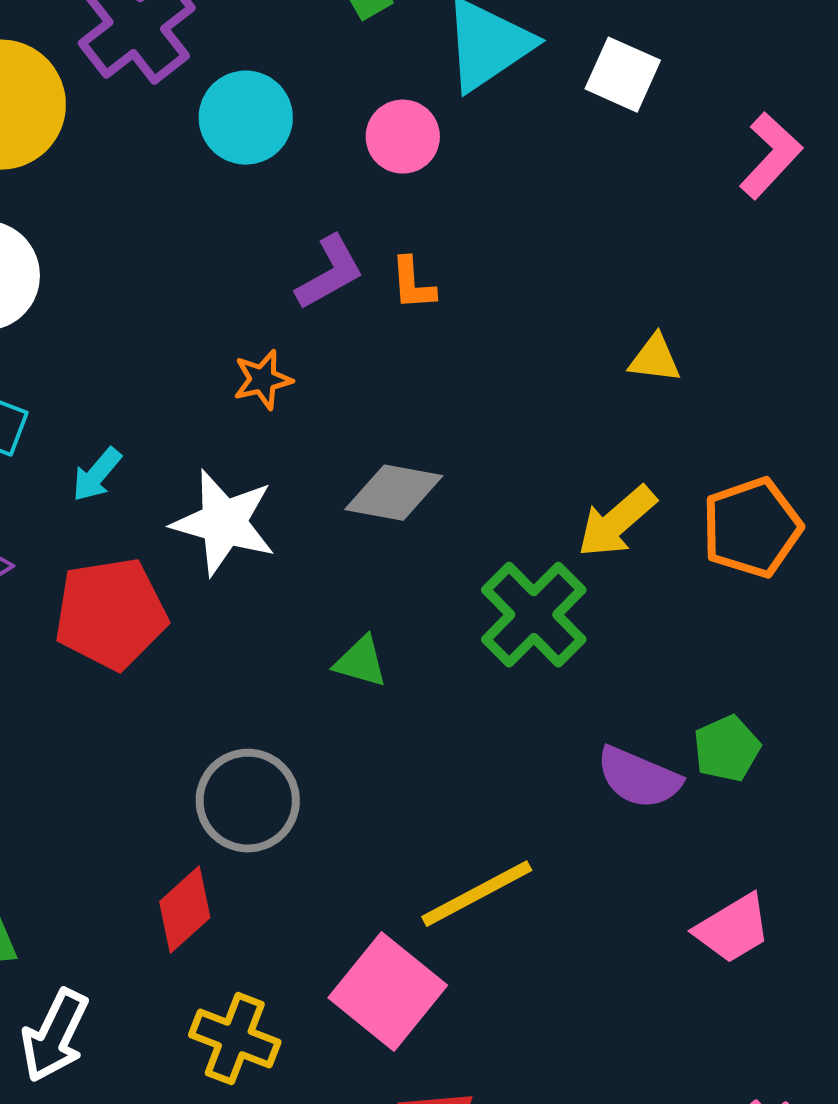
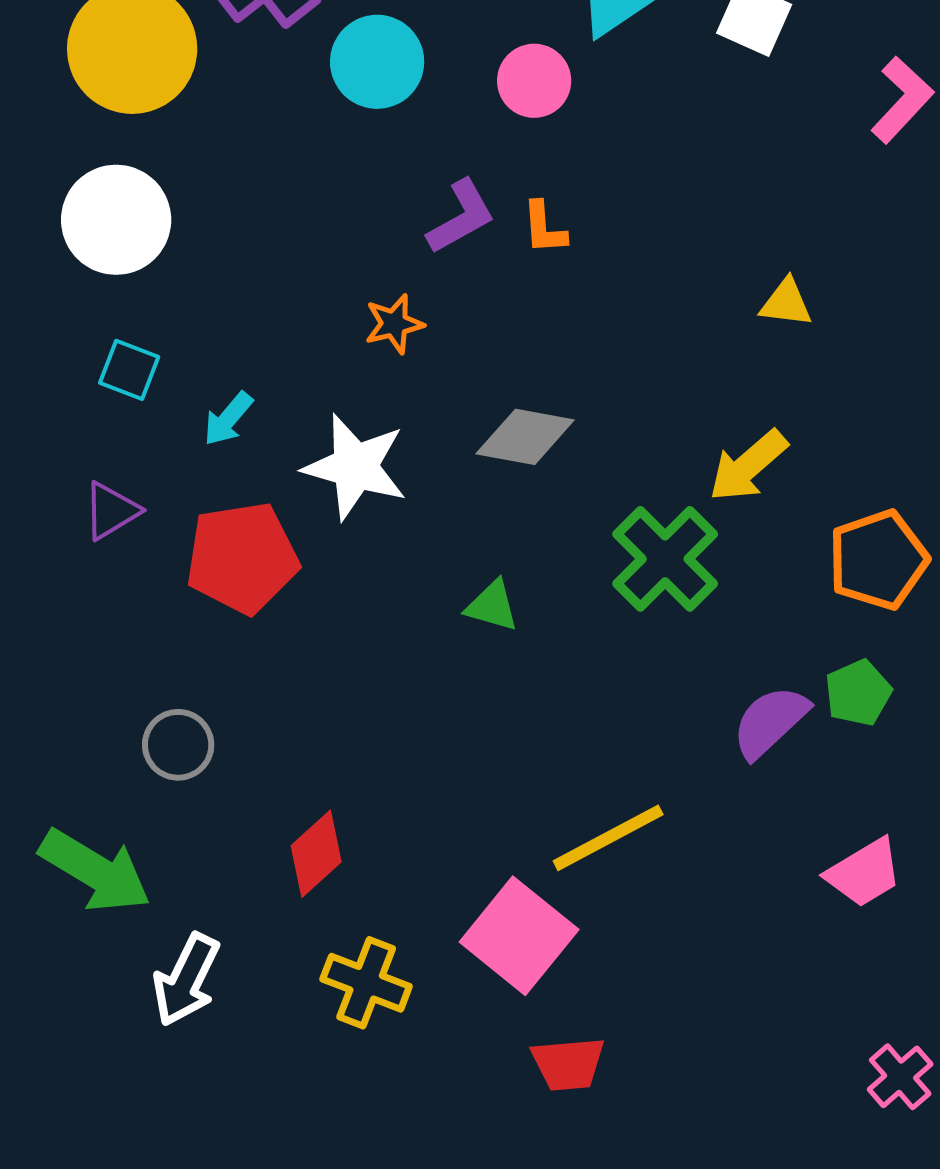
orange pentagon: (752, 528) -> (878, 560), moved
purple semicircle: (639, 778) -> (770, 722), turned 114
gray circle: (248, 801) -> (178, 745), moved, size x0.7

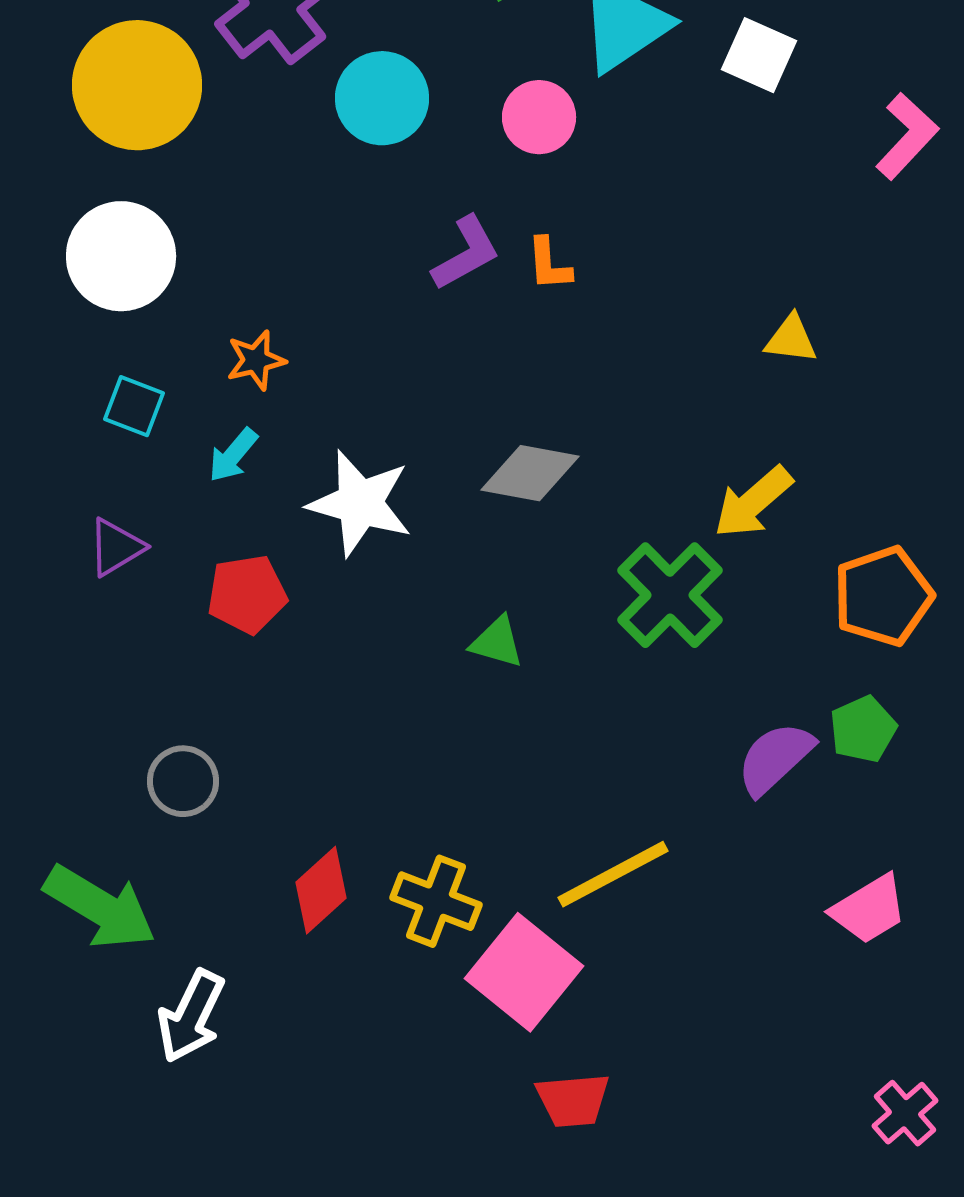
orange star: (394, 324) -> (256, 360), moved
red pentagon: (242, 558) -> (247, 594), size x0.7
yellow cross: (366, 983) -> (436, 901), moved

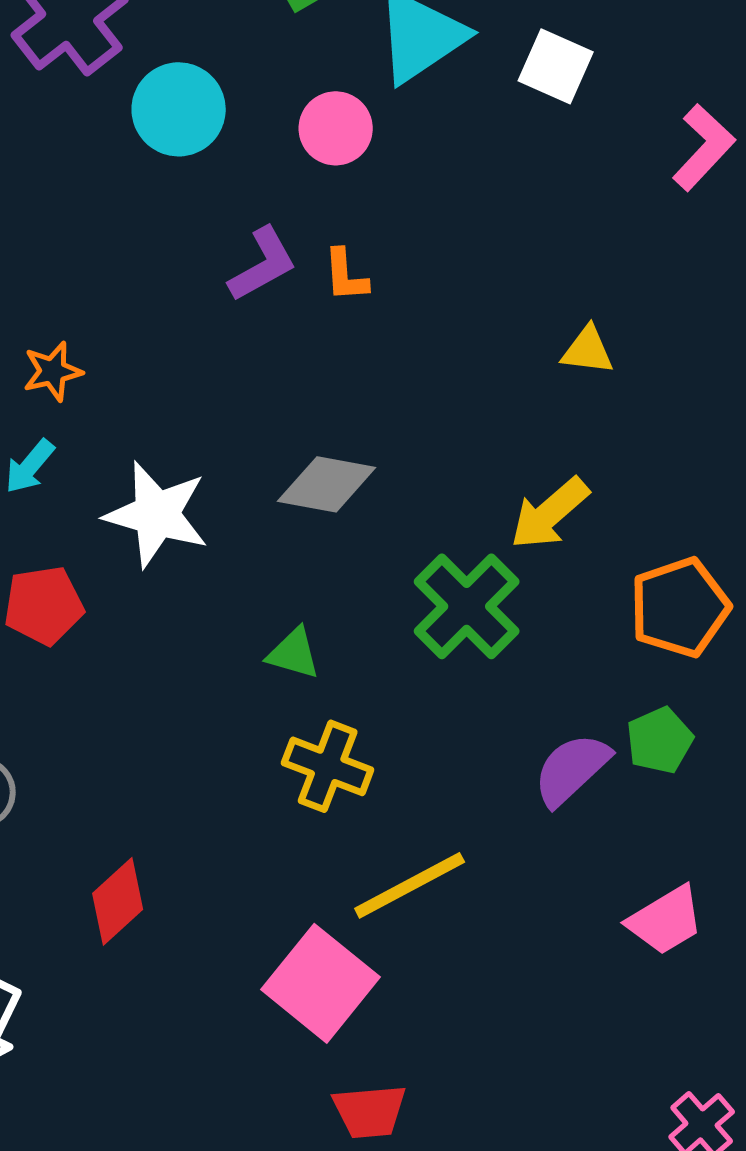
yellow cross: (436, 901) -> (328, 766), moved

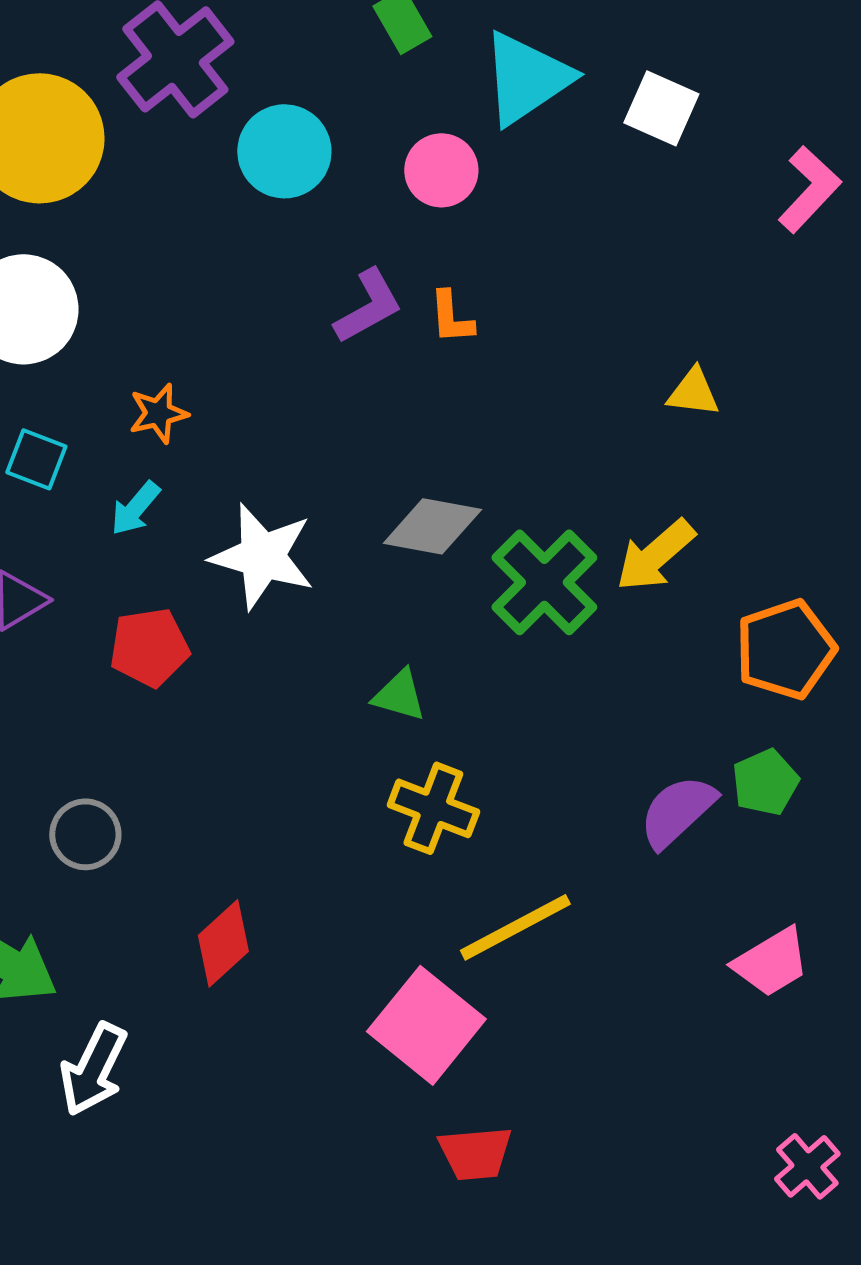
green cross: (467, 606) -> (544, 582), moved

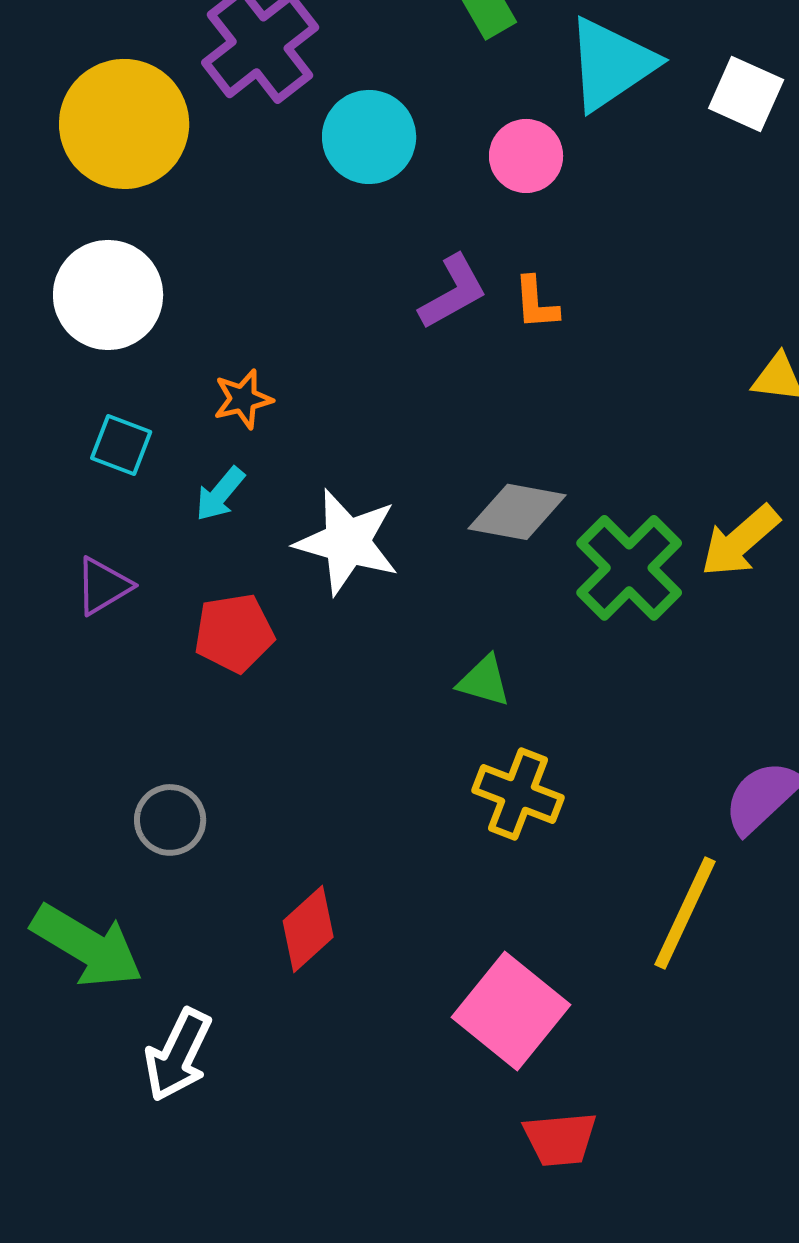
yellow line: (515, 927) -> (685, 913), moved, turned -37

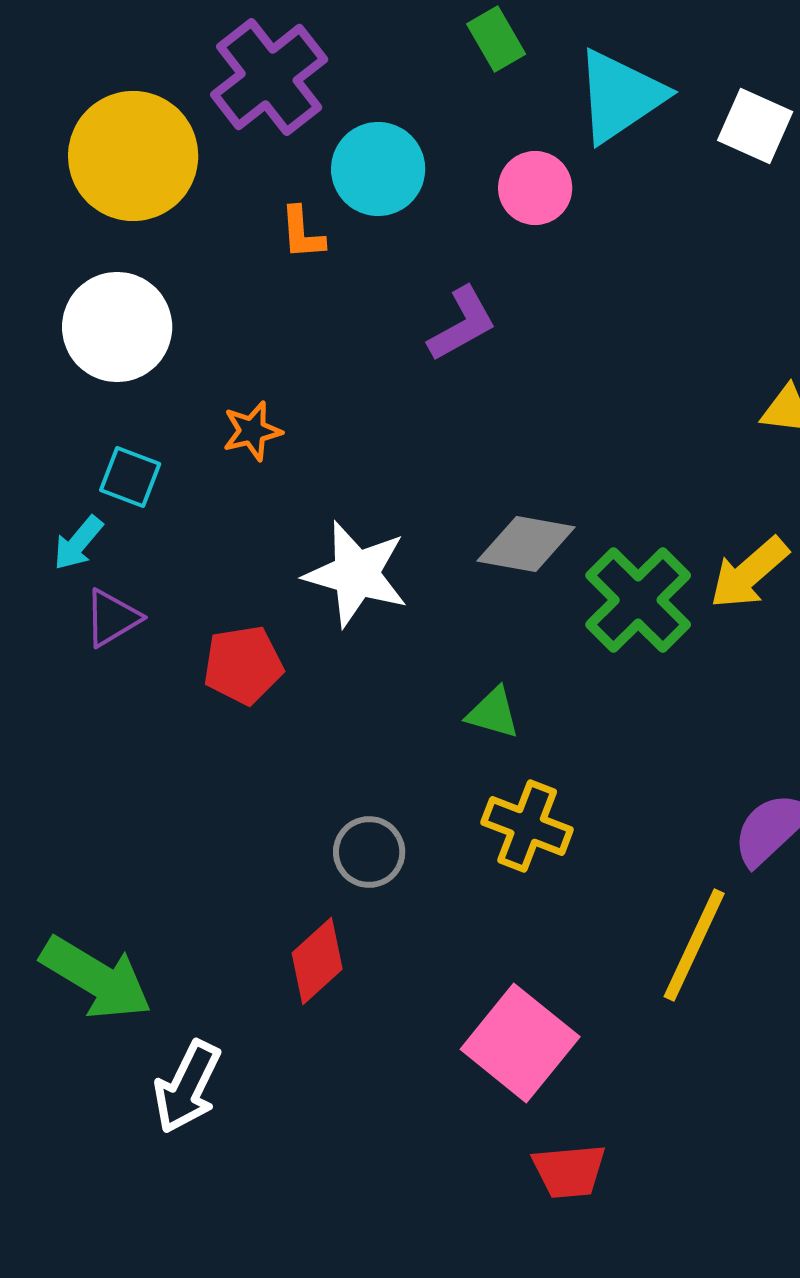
orange L-shape: (536, 303) -> (302, 233), moved
cyan arrow: (220, 494) -> (78, 543), moved
gray circle: (170, 820) -> (369, 852), moved

